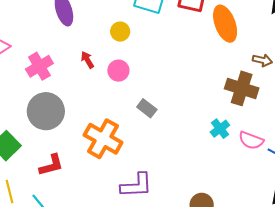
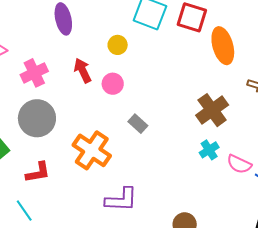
red arrow: (87, 60) -> (83, 70), size x1.4
brown cross: (242, 88) -> (212, 110), moved, turned 32

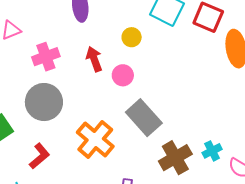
brown cross: (212, 110) -> (175, 158), moved
gray rectangle: (138, 124) -> (144, 118), size x1.8
red L-shape: (38, 172) -> (40, 156), turned -36

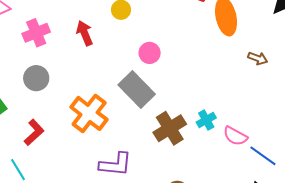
pink circle: (123, 75) -> (150, 53), moved
gray circle: (44, 102) -> (36, 78), size x0.7

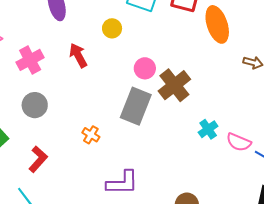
gray rectangle: (137, 90) -> (136, 106), turned 72
orange cross: (89, 113) -> (91, 135), size x0.5
brown cross: (170, 128) -> (174, 85), moved

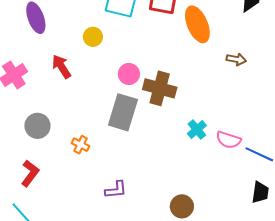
brown cross: (174, 85) -> (160, 88), turned -32
gray circle: (35, 105) -> (37, 126), moved
purple L-shape: (122, 183) -> (116, 190), size x0.7

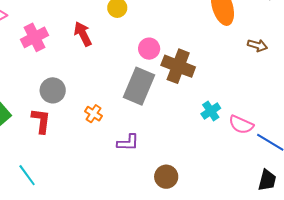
red L-shape: (30, 173) -> (41, 121), moved, turned -36
purple L-shape: (116, 190) -> (128, 143), moved
brown circle: (182, 206) -> (166, 177), moved

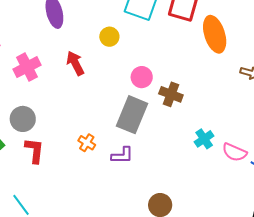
brown cross: (178, 66) -> (171, 94), size x0.7
gray circle: (53, 90) -> (23, 119), moved
purple L-shape: (128, 143) -> (122, 155), moved

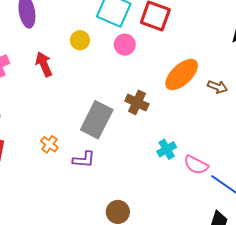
orange ellipse: (215, 34) -> (182, 75), moved, turned 60
pink circle: (142, 77) -> (125, 45), moved

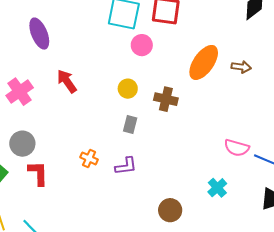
yellow circle: (80, 40) -> (128, 89), moved
gray rectangle: (97, 120) -> (130, 125), size x0.5
cyan cross: (167, 149) -> (217, 188), moved

